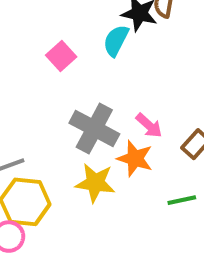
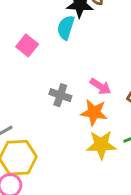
gray cross: (94, 128) -> (60, 95), size x0.6
yellow star: (95, 183) -> (101, 145), moved

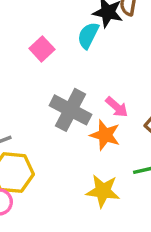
gray cross: (60, 95) -> (71, 110), size x1.6
yellow star: (101, 145) -> (103, 191), moved

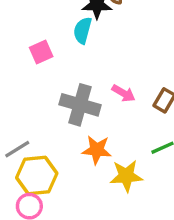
pink square: (42, 49) -> (41, 52), turned 30
orange star: (105, 135) -> (97, 150), moved

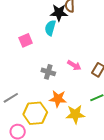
gray cross: (80, 105) -> (48, 72), size x0.6
yellow hexagon: (37, 175) -> (35, 113), moved

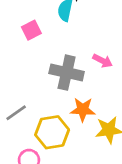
gray cross: (48, 72) -> (67, 73), size x1.6

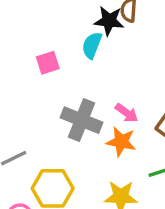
orange star: (83, 110) -> (121, 142), moved

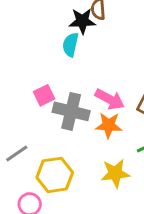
pink square: (48, 63) -> (44, 95), moved
pink arrow: (127, 113) -> (110, 99), size x1.4

